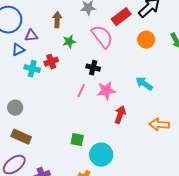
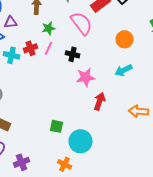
orange circle: (146, 40) -> (124, 39), moved
cyan arrow: (144, 84) -> (124, 70), turned -60
pink line: (81, 91) -> (48, 48), moved

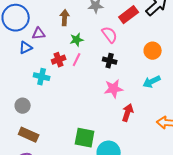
pink semicircle: (82, 23) -> (110, 35), size x0.7
black cross: (72, 54) -> (110, 61), moved
cyan cross: (12, 55) -> (42, 77), moved
green square: (56, 126) -> (85, 138), size x1.5

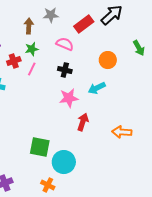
brown arrow: (65, 18) -> (29, 26), moved
pink semicircle: (110, 35) -> (65, 44), turned -30
red cross: (59, 60) -> (14, 61), moved
cyan arrow: (152, 82) -> (97, 88), moved

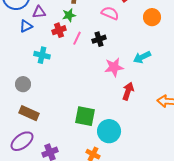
green star: (32, 49) -> (69, 15), moved
orange circle: (108, 60) -> (152, 17), moved
black cross: (65, 70) -> (99, 39), moved, turned -32

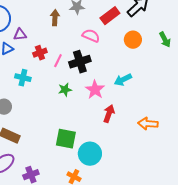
green star: (69, 15) -> (65, 90), moved
black cross: (99, 39) -> (80, 62), size x1.5
pink star: (114, 67) -> (95, 90), turned -30

